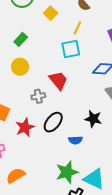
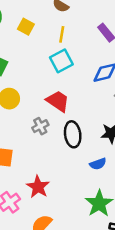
black ellipse: (53, 122) -> (73, 134), moved, turned -30
red star: (25, 127) -> (38, 187), moved

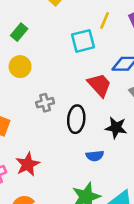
yellow line: (62, 34) -> (105, 21), moved
red trapezoid: (58, 101) -> (99, 85), moved

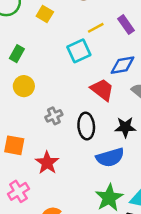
yellow line: (105, 21) -> (96, 28), turned 49
blue semicircle: (95, 156) -> (110, 157), size x1.6
red star: (28, 164) -> (47, 163), moved

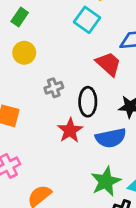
cyan square: (79, 51) -> (87, 20), turned -35
red star: (47, 163) -> (70, 130), moved

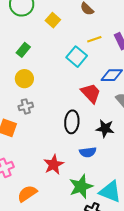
gray cross: (54, 88) -> (26, 106), moved
red star: (70, 130) -> (54, 165), moved
blue semicircle: (111, 138) -> (88, 152), size x0.7

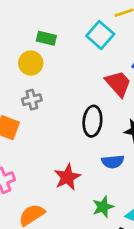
green rectangle: (23, 50) -> (46, 38), moved, turned 64
green star: (81, 186) -> (103, 207), size x0.7

